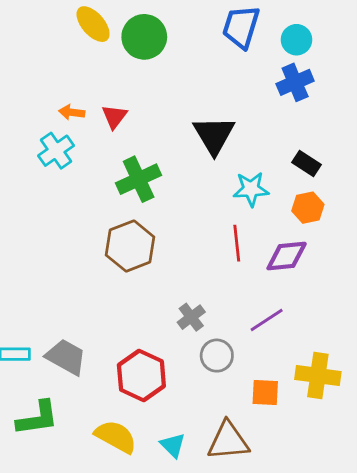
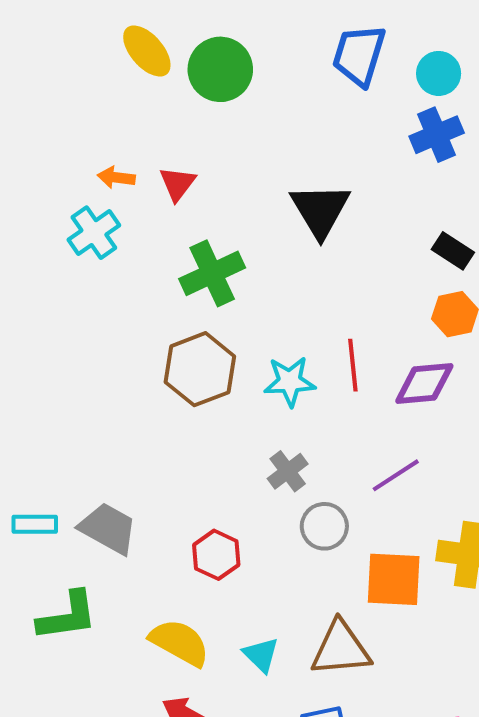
cyan star: (251, 189) -> (290, 381), moved
red hexagon: (141, 375) -> (216, 555), size x0.7
orange square: (265, 393) -> (394, 579), size x1.4

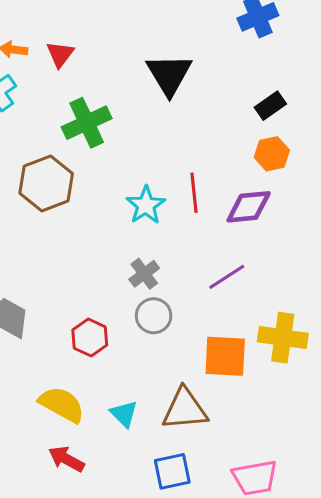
black rectangle: (453, 251) -> (270, 106), turned -68
brown hexagon: (200, 369) -> (46, 183), moved
cyan star: (290, 381) -> (146, 205), turned -30
gray circle: (324, 526) -> (154, 316), moved

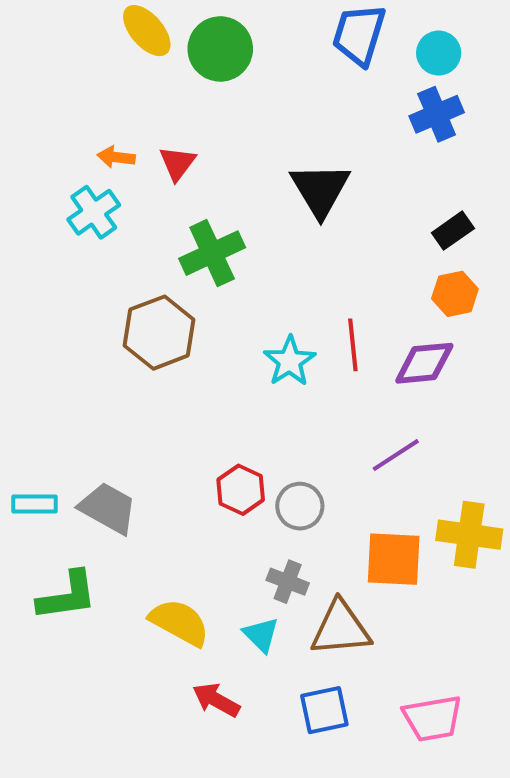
gray cross: (144, 274) -> (288, 582), moved, turned -32
red hexagon: (90, 338) -> (241, 490), moved
red arrow: (66, 459) -> (216, 700), moved

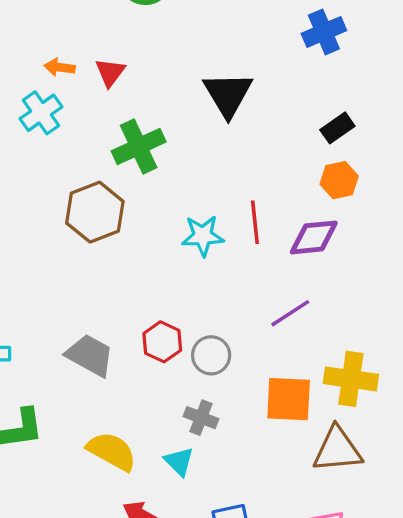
cyan star: (290, 361) -> (203, 236), turned 30
gray trapezoid: (108, 508) -> (90, 355), moved
brown triangle: (341, 629) -> (337, 450), moved

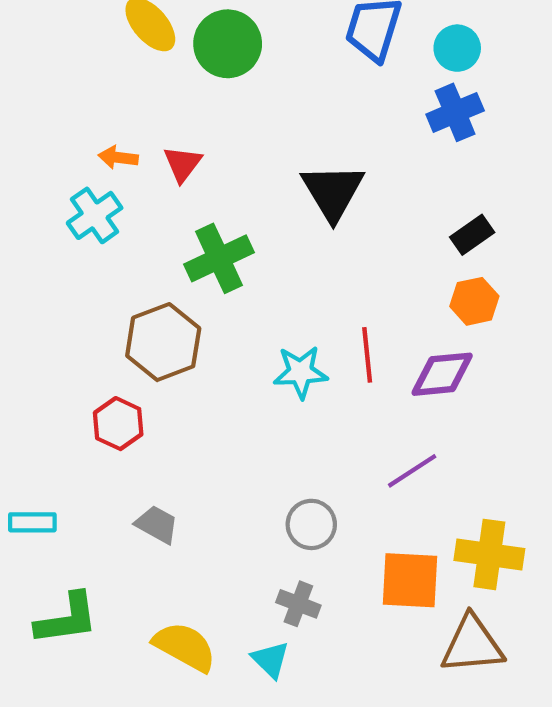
red hexagon: (162, 342) -> (118, 424), moved
gray trapezoid: (90, 355) -> (157, 524), size x0.7

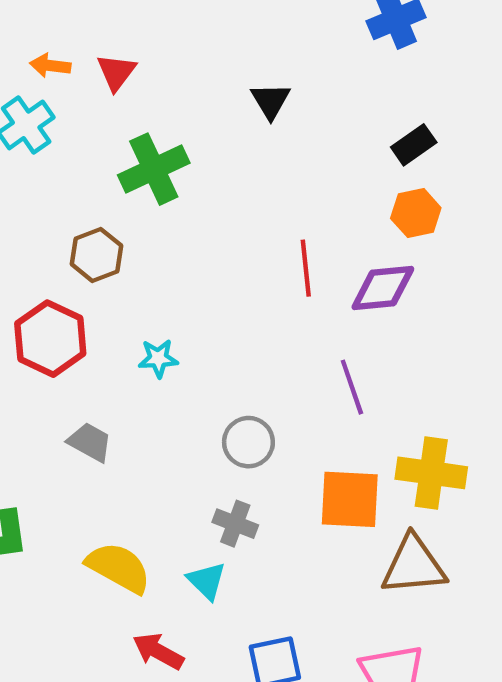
black triangle: (333, 192) -> (270, 101), size x0.6
brown hexagon: (163, 342) -> (97, 255), size x0.7
cyan star: (301, 372) -> (158, 358), moved, size x0.7
red hexagon: (118, 424) -> (50, 339), size x1.4
purple line: (412, 471) -> (352, 387), turned -76

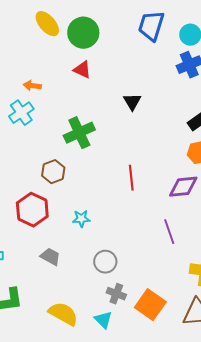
red triangle: (116, 72) -> (82, 70), moved, turned -42
red line: (306, 268) -> (131, 178), moved
gray circle: (248, 442) -> (105, 262), moved
orange square: (350, 499) -> (150, 305), moved, turned 32

